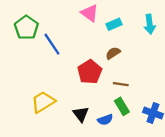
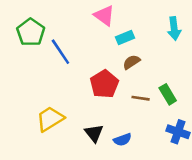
cyan rectangle: (114, 24) -> (125, 37), moved
green rectangle: (122, 106) -> (168, 94), moved

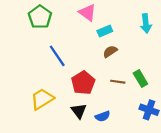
green pentagon: (31, 32) -> (40, 17), moved
blue line: (60, 52) -> (57, 56), moved
red pentagon: (104, 84) -> (83, 83), moved

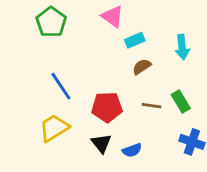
cyan arrow: (146, 23) -> (182, 47), moved
blue line: (57, 56) -> (61, 86), moved
red pentagon: (83, 83) -> (107, 107), turned 30

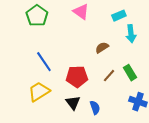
cyan rectangle: (135, 40) -> (119, 16), moved
brown line: (152, 106) -> (109, 76), turned -56
blue semicircle: (132, 150) -> (95, 108), turned -88

